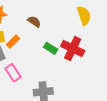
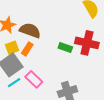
brown semicircle: (34, 22) -> (30, 30), moved, size x1.5

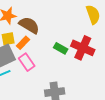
pink rectangle: (34, 79) -> (27, 62), moved

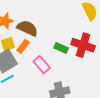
pink rectangle: (27, 62) -> (42, 65), moved

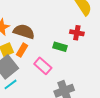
red cross: (83, 45) -> (77, 33), moved, size x0.6

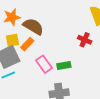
green rectangle: (60, 47) -> (64, 65), moved, turned -40

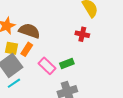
yellow square: (12, 40) -> (11, 48), turned 32

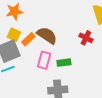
brown semicircle: (29, 31) -> (47, 35), moved
pink rectangle: (47, 66) -> (44, 60), turned 48

